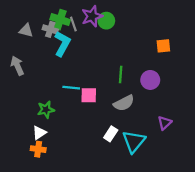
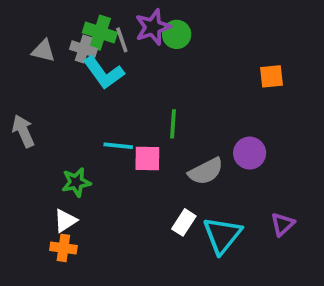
cyan L-shape: (62, 44) -> (104, 73), turned 115
gray arrow: (17, 66) -> (23, 131), moved
green line: (121, 74) -> (173, 124), moved
purple circle: (150, 80) -> (250, 153), moved
purple triangle: (165, 123) -> (282, 224), moved

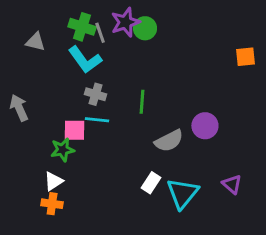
gray cross: (84, 49) -> (96, 94), moved
orange square: (272, 76) -> (245, 57), moved
pink square: (147, 159) -> (75, 130), moved
purple triangle: (282, 224) -> (232, 184), turned -36

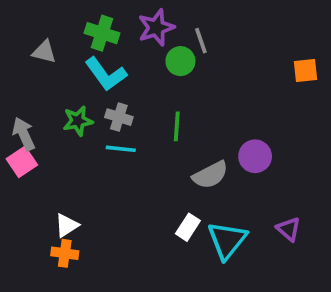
green circle: (145, 28) -> (180, 61), moved
gray line: (100, 33) -> (201, 41), moved
pink square: (75, 130) -> (22, 162), moved, turned -35
green star: (63, 150) -> (78, 121), moved

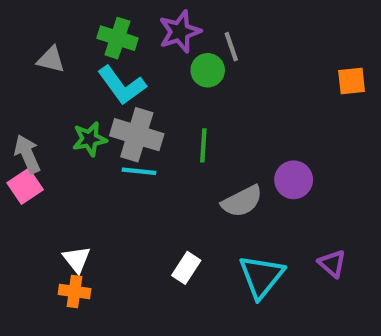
gray cross: (119, 117) -> (137, 135), size x1.6
white triangle: (67, 225) -> (77, 259), turned -35
white rectangle: (188, 227) -> (186, 268), moved

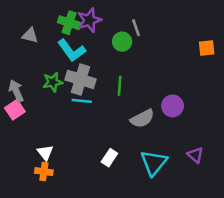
purple star: (180, 32) -> (89, 20), moved

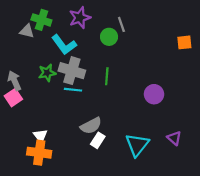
green cross: (69, 23) -> (41, 20), moved
gray semicircle: (142, 119) -> (91, 126), moved
orange cross: (44, 172) -> (39, 153), size x1.5

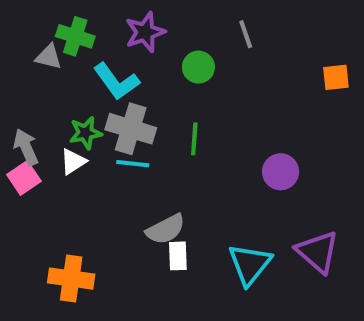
gray line: (121, 24) -> (246, 34), moved
white triangle: (40, 136) -> (73, 162), moved, turned 35
purple triangle: (174, 138) -> (317, 252), size x1.6
white rectangle: (98, 140) -> (178, 256), turned -35

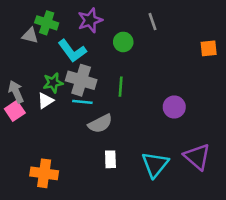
gray semicircle: (166, 229) -> (100, 124), moved

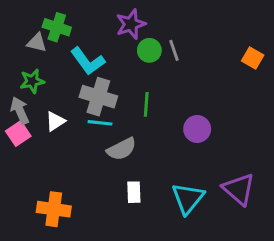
purple star: (90, 20) -> (131, 24), moved
gray line: (153, 22) -> (174, 50), moved
orange square: (209, 48) -> (253, 58), turned 36
green star: (53, 83) -> (32, 81), moved
purple circle: (174, 107) -> (197, 129), moved

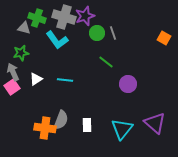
gray cross: (98, 97) -> (64, 17), moved
green line: (146, 104) -> (106, 62), moved, turned -56
gray semicircle: (122, 149) -> (61, 120), moved, turned -42
orange cross: (54, 209) -> (45, 128), moved

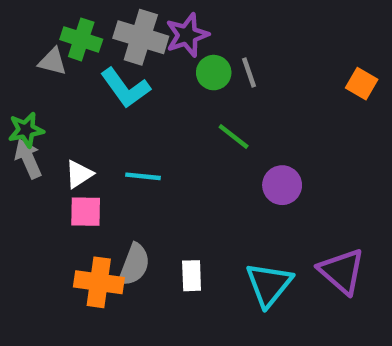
green star: (21, 53) -> (26, 130), moved
pink square: (12, 87) -> (86, 212), moved, turned 35

